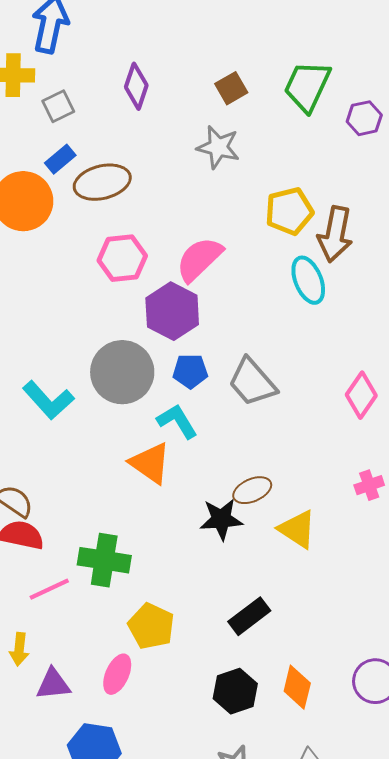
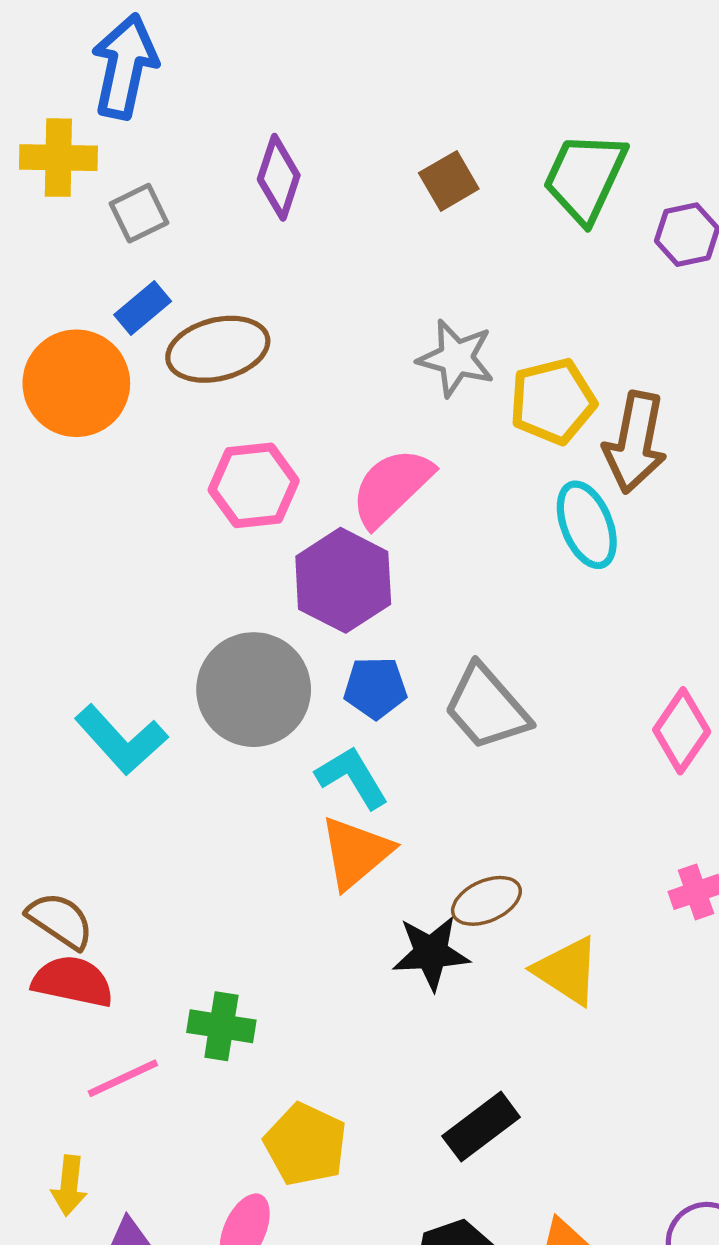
gray star: (218, 147) -> (456, 358), moved
orange triangle: (150, 463) -> (356, 853), moved, turned 45
green cross: (104, 560) -> (221, 1026), size x0.7

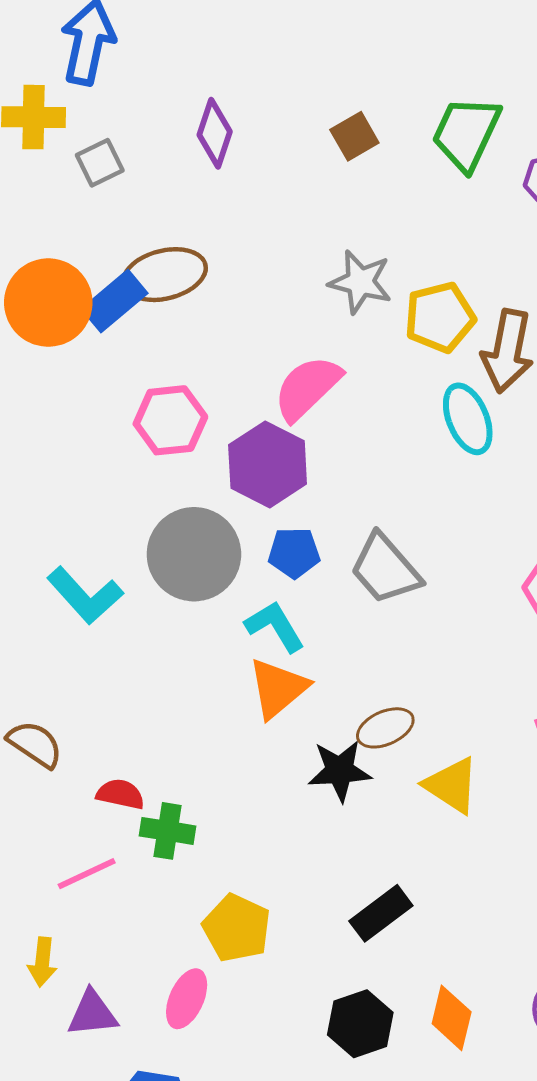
blue rectangle: (143, 308) -> (114, 301), moved, size x1.4
pink hexagon: (254, 485) -> (170, 420), moved
red semicircle: (73, 981) -> (120, 794), moved, size x0.7

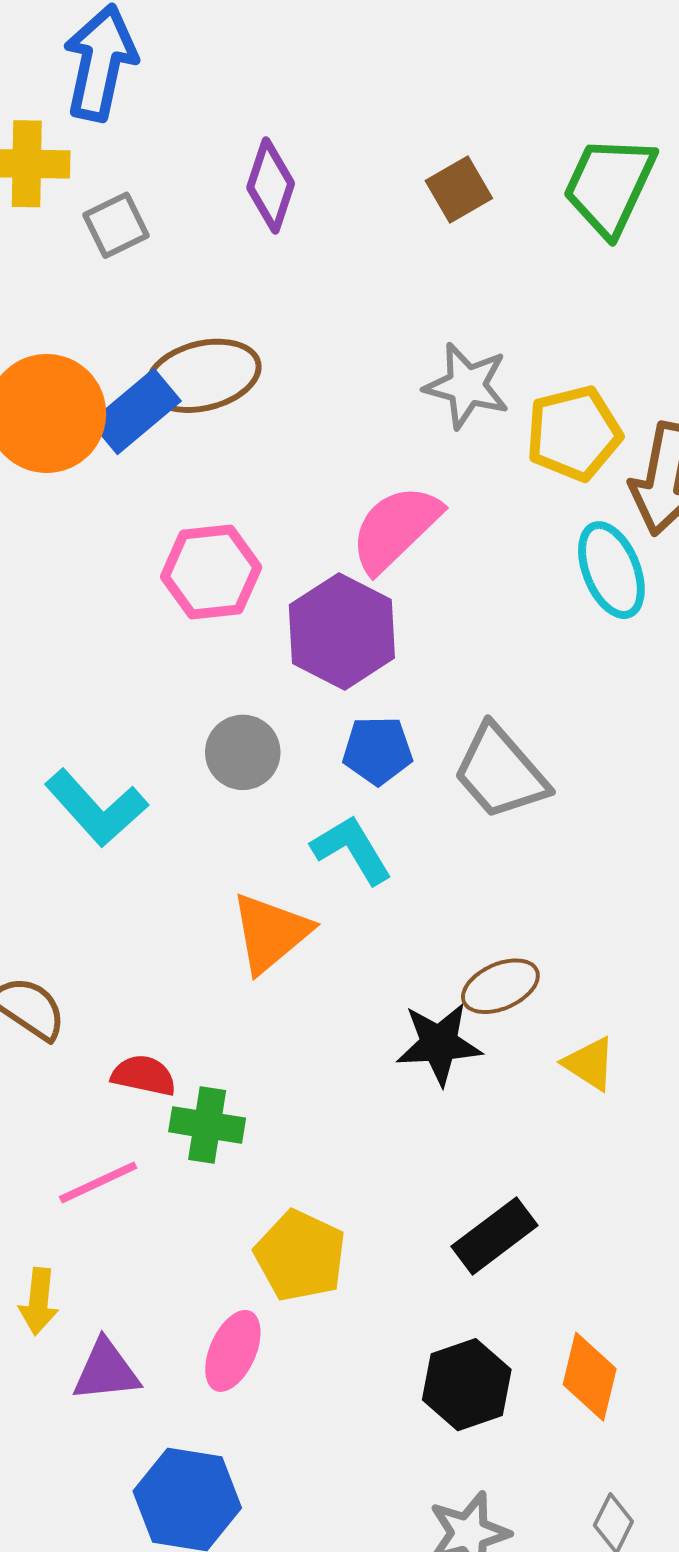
gray circle: (194, 554) -> (243, 752), size x0.6
orange triangle: (278, 688) -> (271, 933), moved
yellow triangle: (452, 785) -> (590, 1064), size x0.7

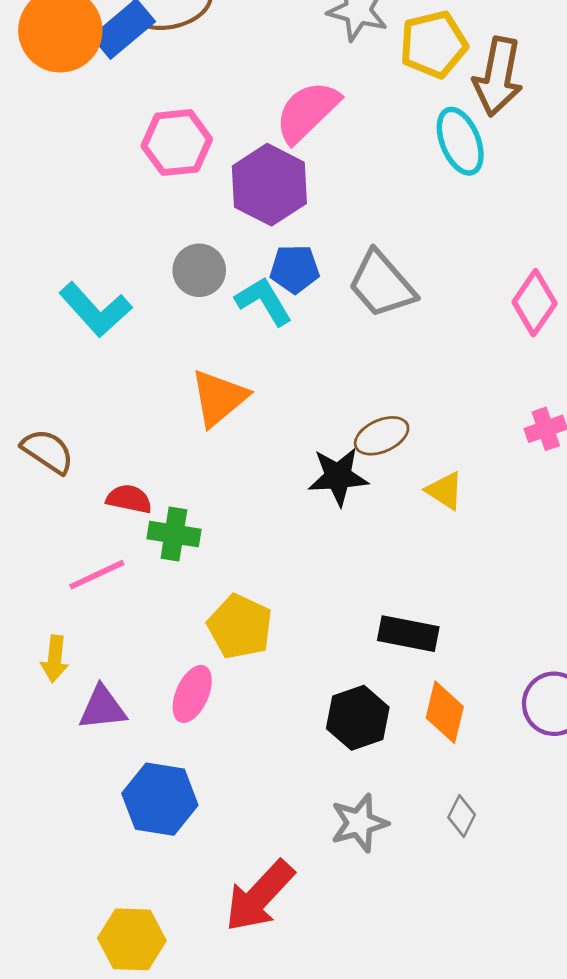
cyan L-shape: (352, 849) -> (264, 301), moved
black rectangle: (494, 1236) -> (408, 634), moved, turned 48

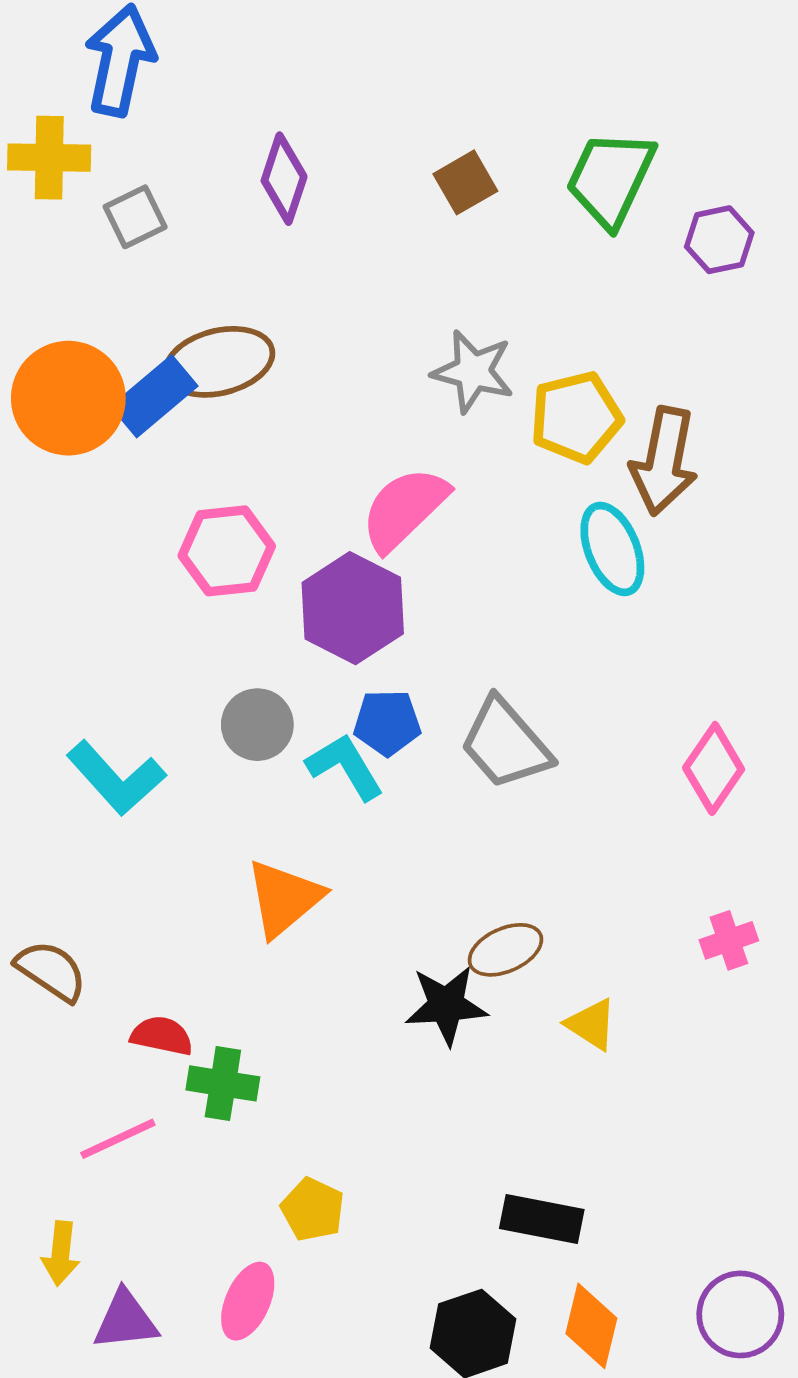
yellow pentagon: (240, 627) -> (313, 1209), size x0.7

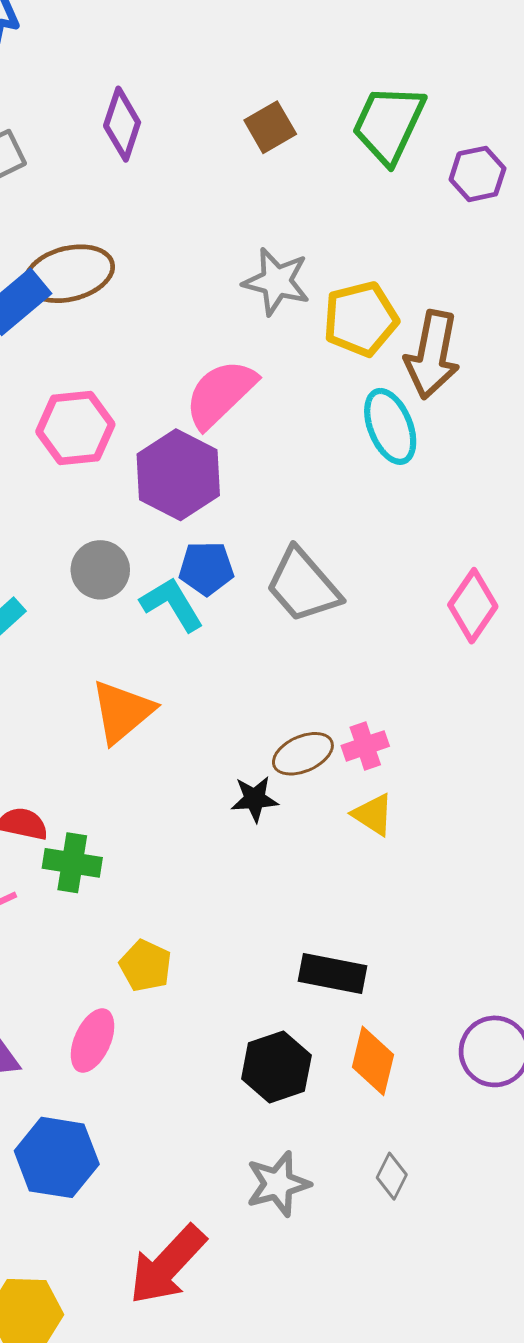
pink cross: (729, 940) -> (365, 746), moved
black star: (446, 1005) -> (255, 799), size x0.7

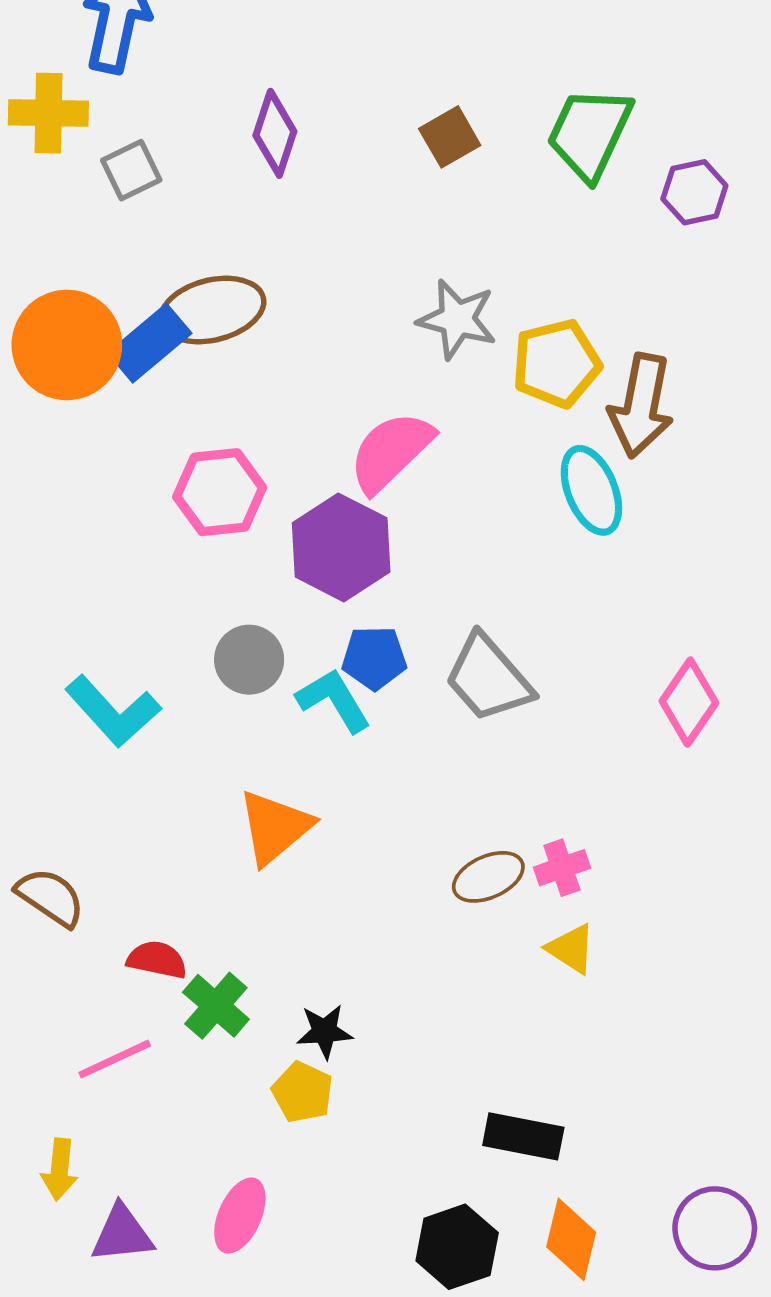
black star: (255, 799) -> (325, 1031), moved
green cross: (72, 863) -> (216, 1006), turned 32
yellow pentagon: (145, 966) -> (302, 1092), moved

